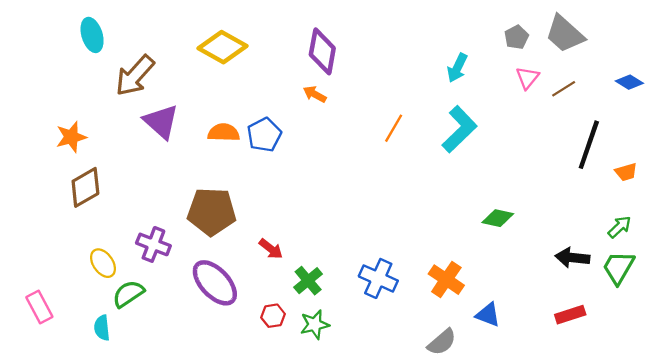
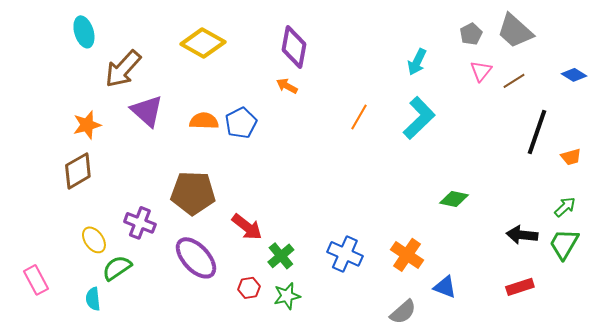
orange star: (71, 137) -> (87, 125), moved
red arrow: (271, 249) -> (247, 227), size x1.4

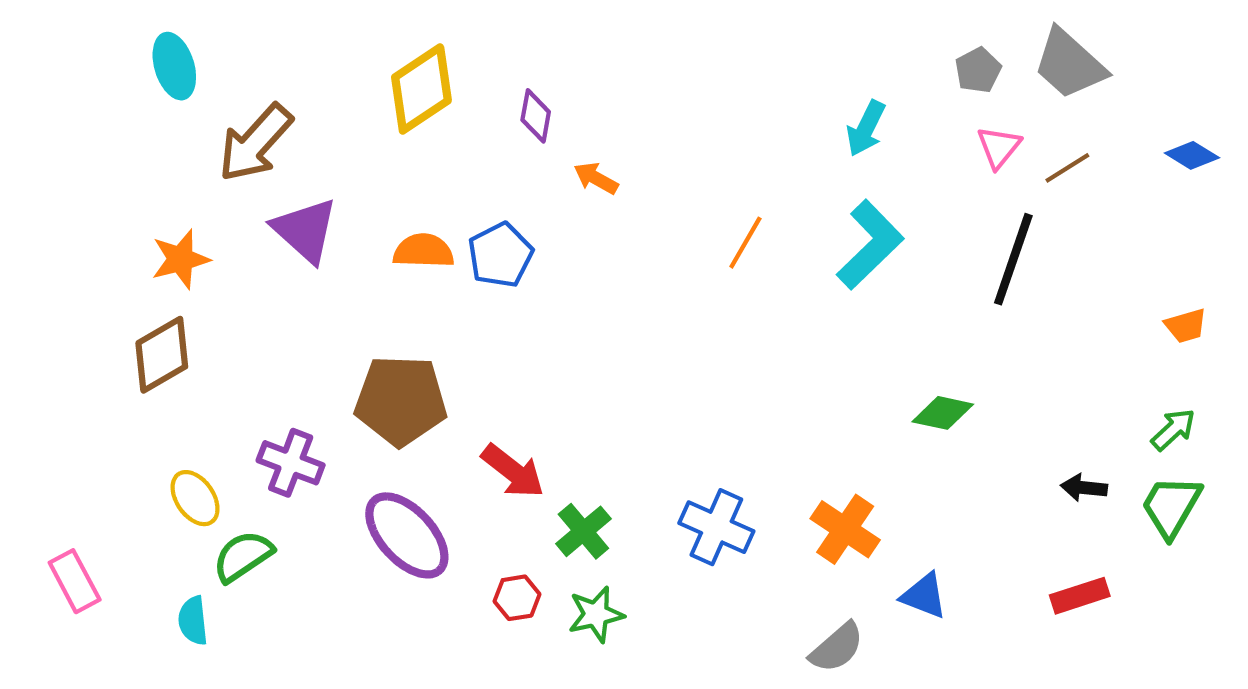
yellow diamond: (203, 43) -> (421, 89), turned -63
purple diamond: (294, 47) -> (536, 116), moved, size x0.6
black line: (537, 132) -> (1013, 259), moved
black arrow: (522, 235) -> (1084, 488), size x0.7

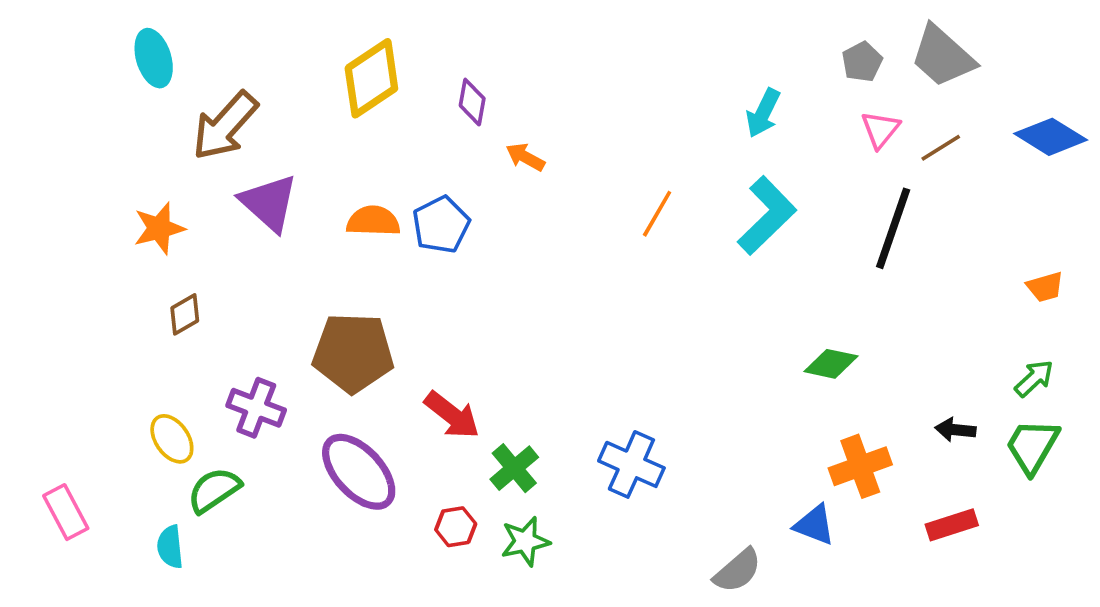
blue diamond: (1192, 155) -> (1051, 137), size x1.5
brown diamond: (162, 355) -> (185, 314), moved, size x0.6
orange cross: (845, 529) -> (860, 466), moved, turned 36

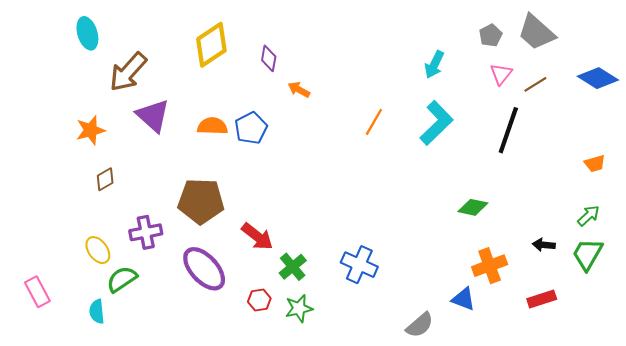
purple cross: (256, 408) -> (146, 232), turned -32

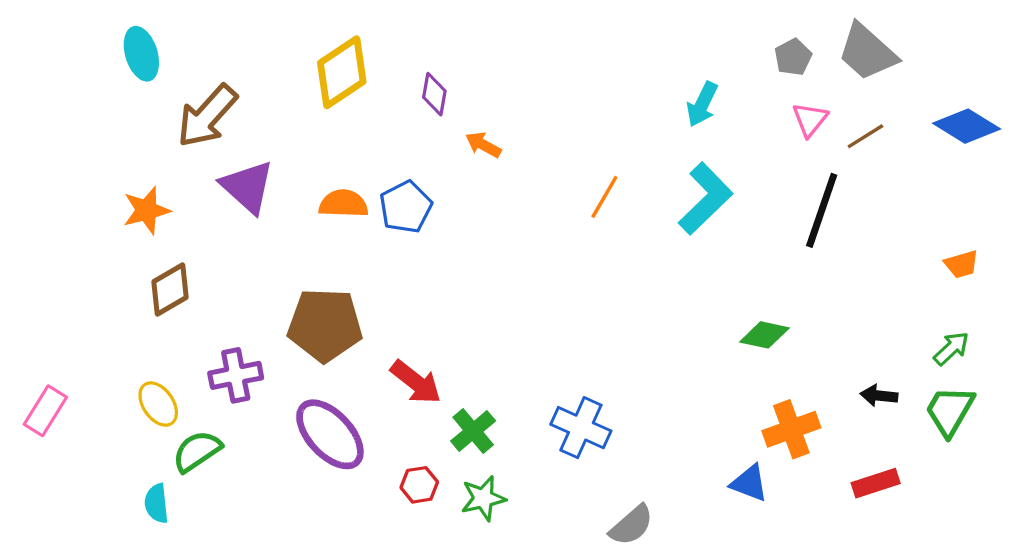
brown diamond: (105, 179) -> (170, 290), size x1.4
pink rectangle: (37, 292) -> (45, 411), moved, turned 60
gray semicircle: (420, 325) -> (631, 525), moved

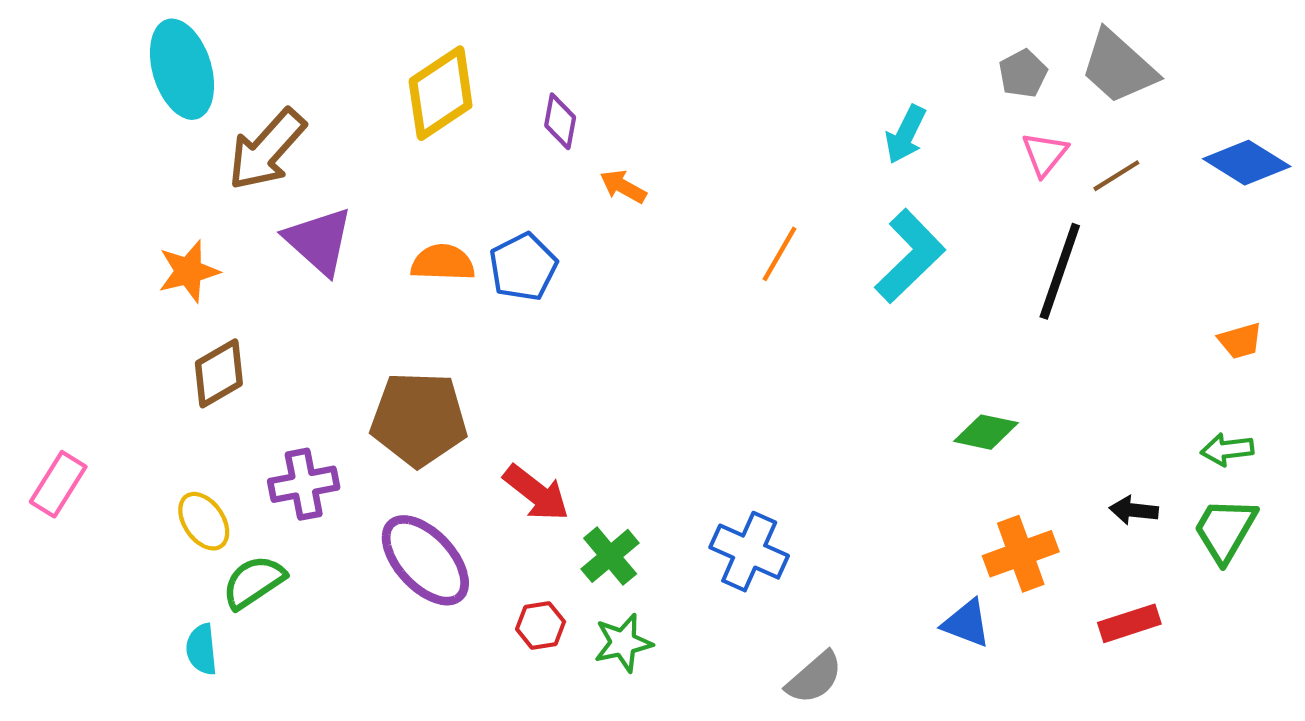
cyan ellipse: (141, 54) -> (182, 69), size x1.4
green arrow: (951, 348) -> (1227, 449), turned -144
pink rectangle: (45, 411) -> (58, 484), moved

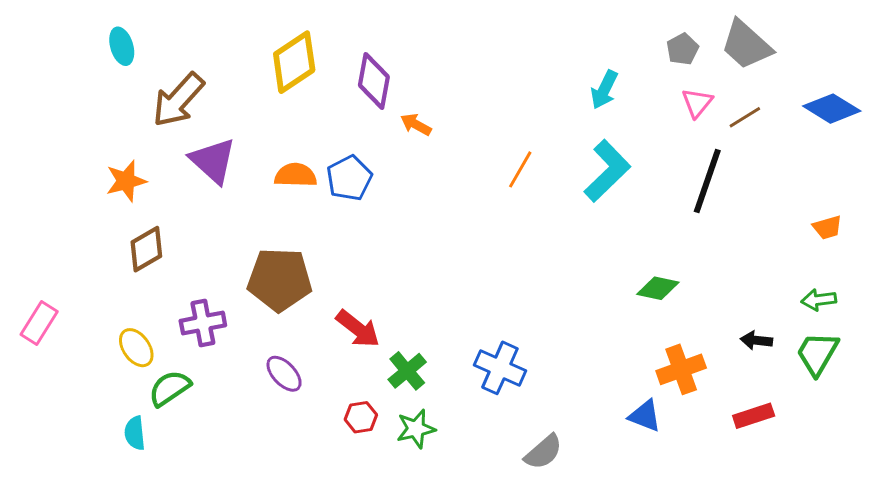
cyan ellipse: (182, 69) -> (122, 46), size x0.6
purple diamond: (560, 121) -> (374, 81), size x1.5
purple ellipse: (425, 560) -> (284, 374), size x0.6

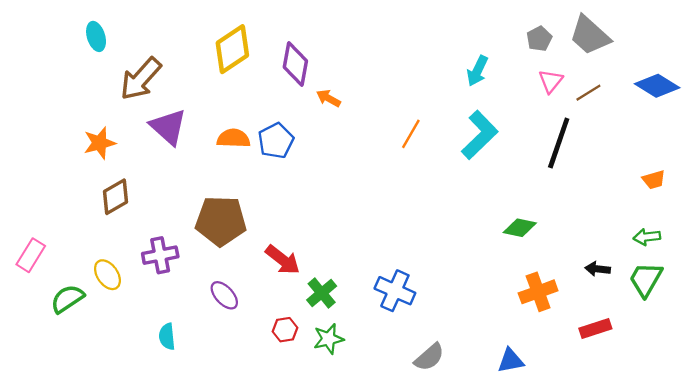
green semicircle: (170, 388) -> (67, 299), moved
blue triangle: (645, 416) -> (511, 361), moved, turned -32
cyan semicircle: (135, 433) -> (167, 337), moved

